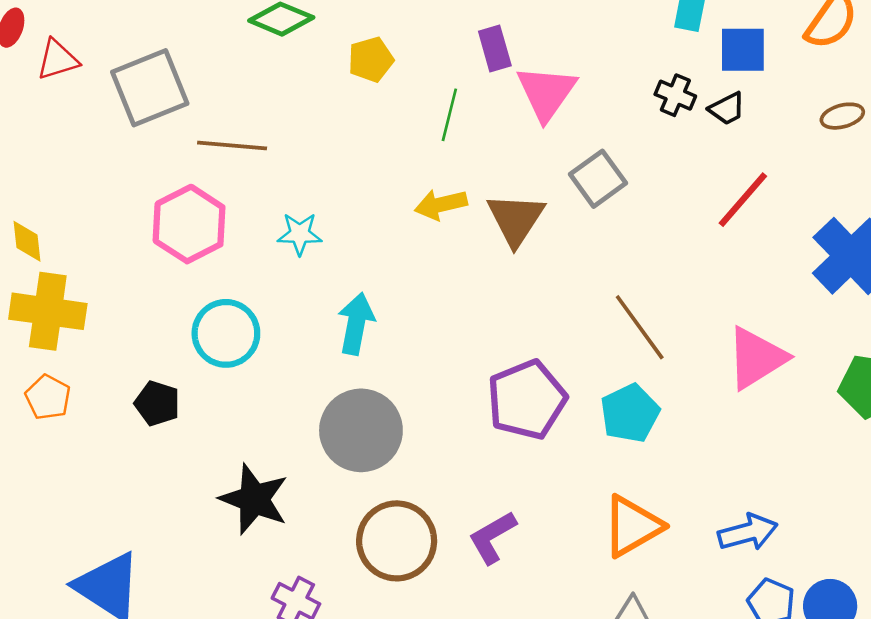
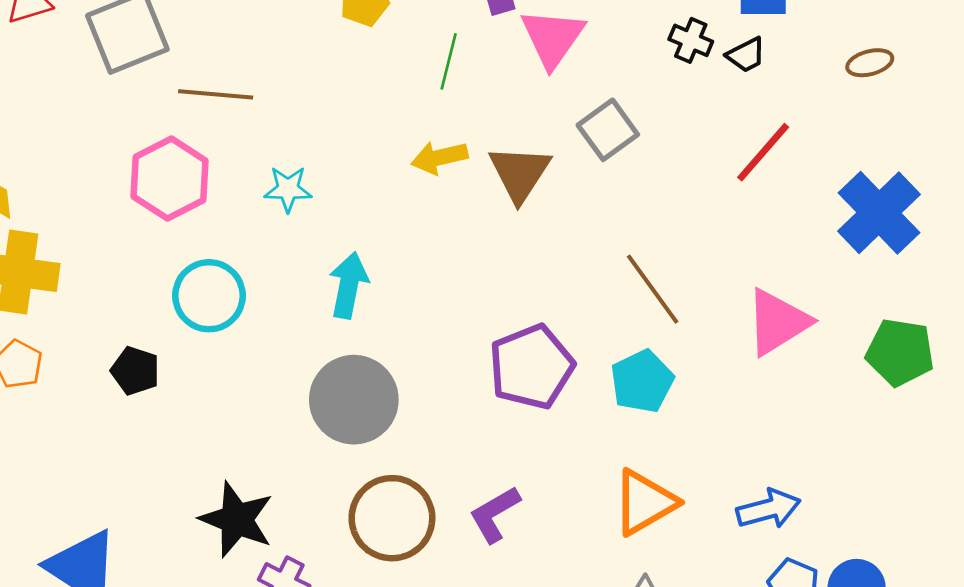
black star: (254, 499) -> (237, 519), moved

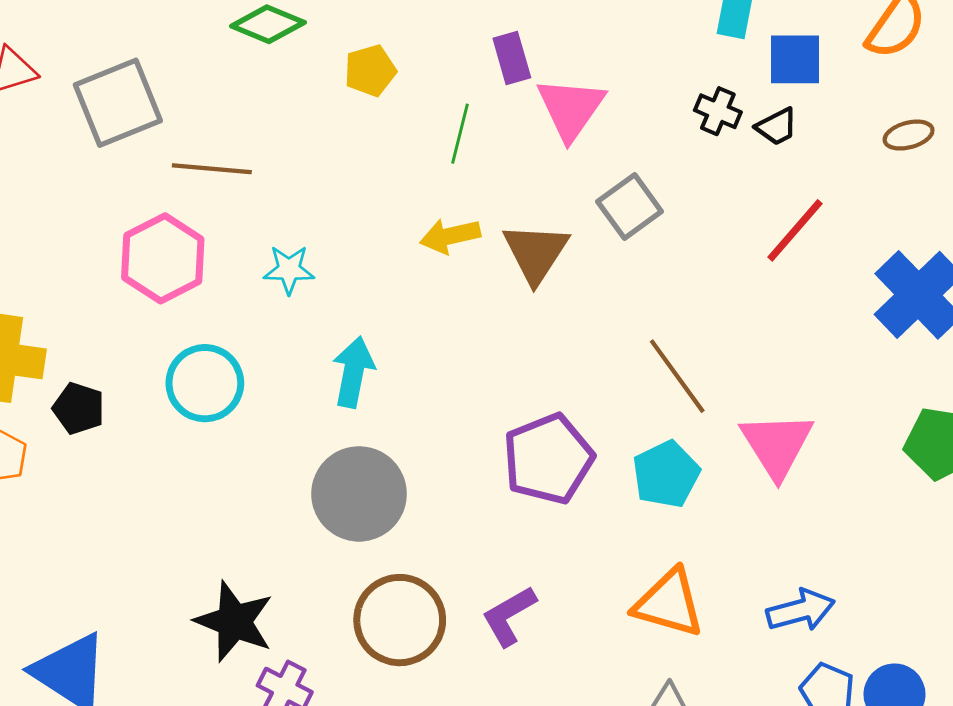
pink triangle: (778, 322) -> (777, 445), moved, turned -30
black pentagon: (135, 371) -> (79, 408), moved
orange triangle: (645, 502) -> (669, 603), turned 46

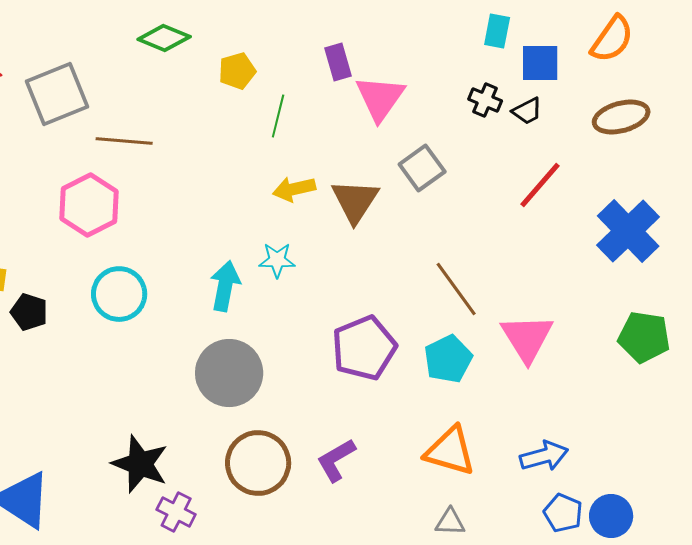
green line: (460, 134) -> (278, 116), moved
brown ellipse: (909, 135) -> (621, 117), size x1.6
cyan star: (289, 270) -> (277, 260), moved

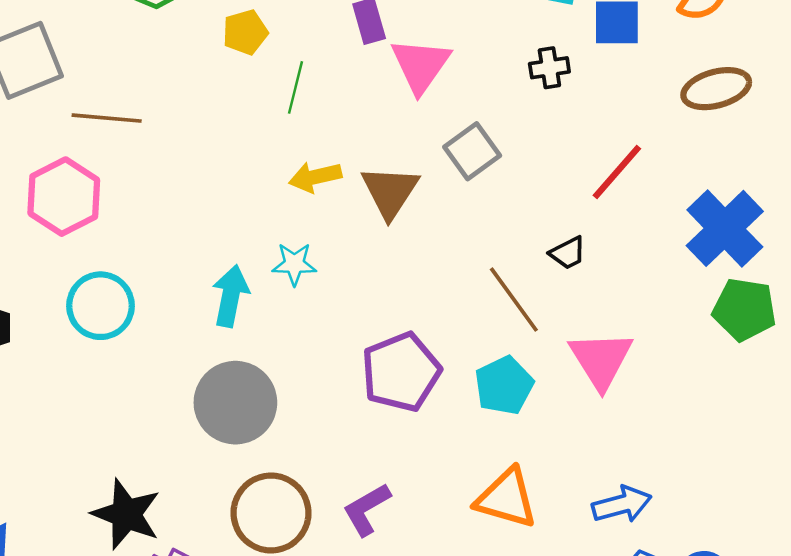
black cross: (485, 100) -> (549, 68), turned -32
black trapezoid: (527, 111) -> (568, 253), moved
green pentagon: (644, 337) -> (744, 309), moved

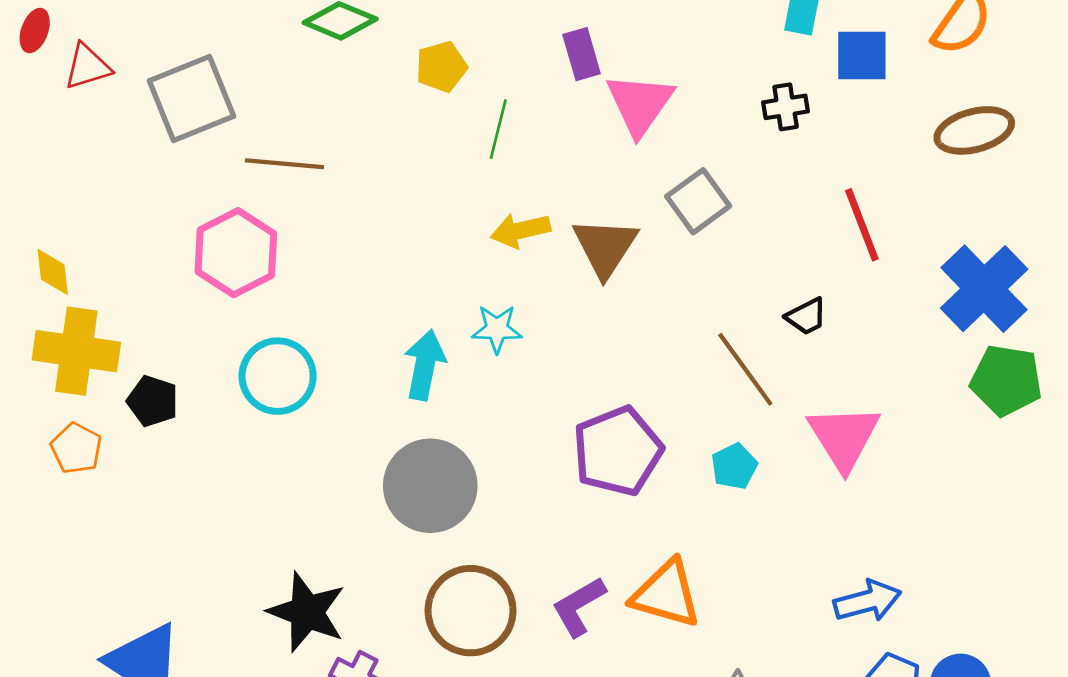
red line: (617, 172) -> (862, 225), turned -62
cyan pentagon: (504, 385) -> (734, 466), size x0.7
orange triangle: (506, 498) -> (666, 594), moved

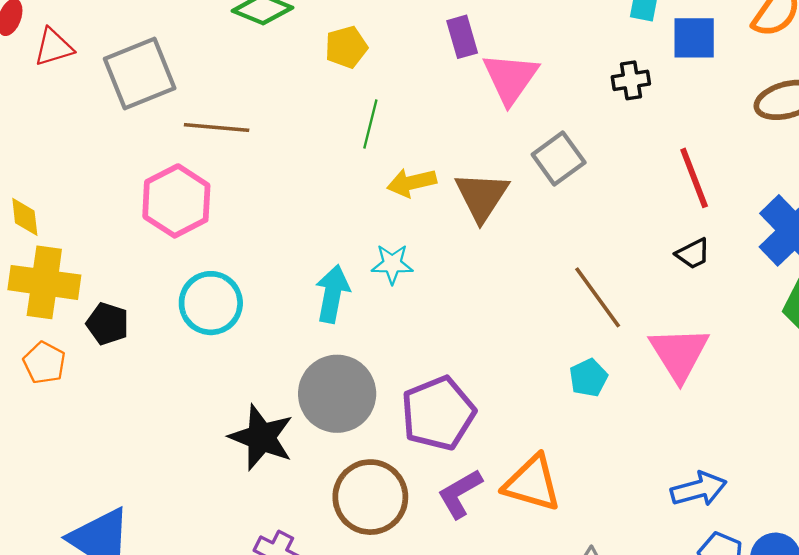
green line: (498, 129) -> (370, 124), moved
black trapezoid: (806, 316) -> (693, 254), moved
purple pentagon: (618, 451) -> (438, 413), moved
black star: (307, 612) -> (261, 437), moved

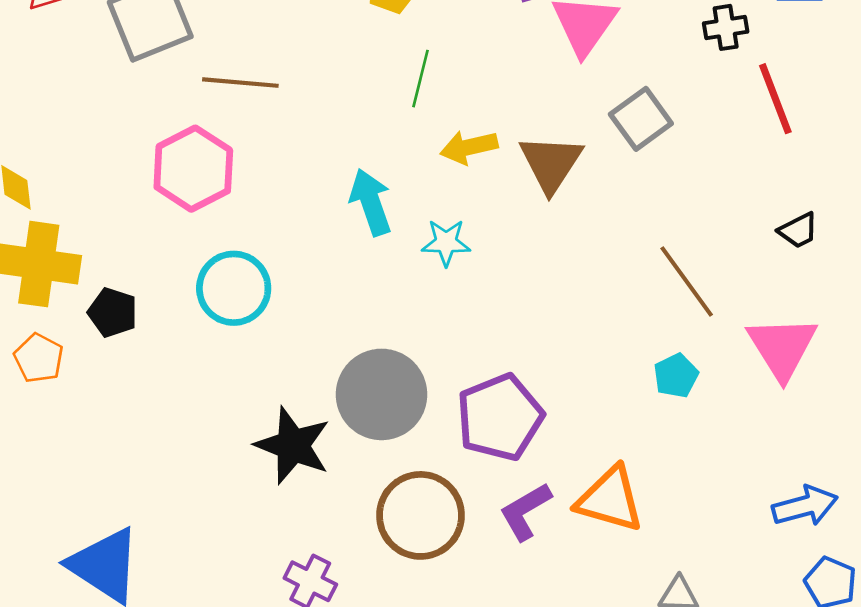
red line: (694, 178) -> (775, 99), moved
cyan arrow: (332, 294) -> (371, 202), moved, turned -30

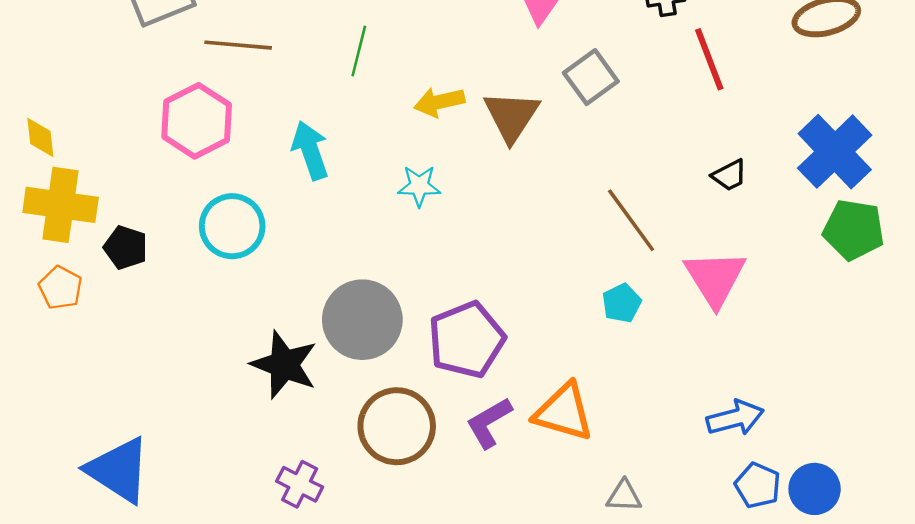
green line: (420, 79) -> (359, 51), moved
cyan arrow: (371, 202) -> (310, 150), moved

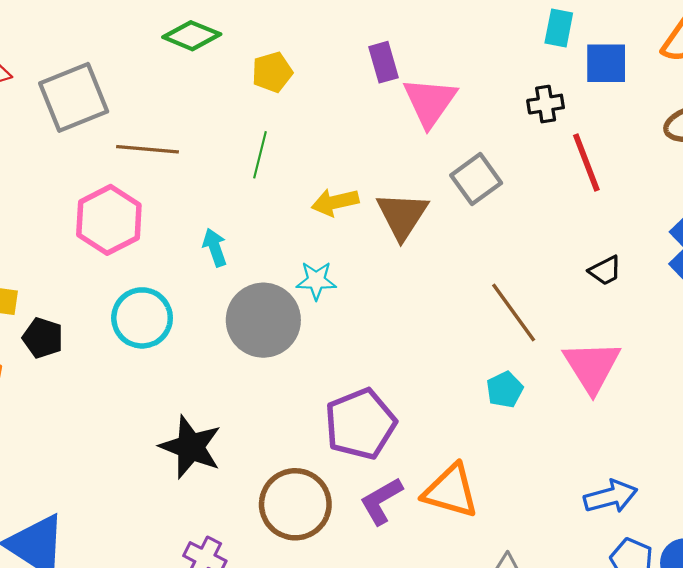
cyan arrow: (310, 150) -> (215, 247), size x0.7
gray circle: (362, 320) -> (263, 320), moved

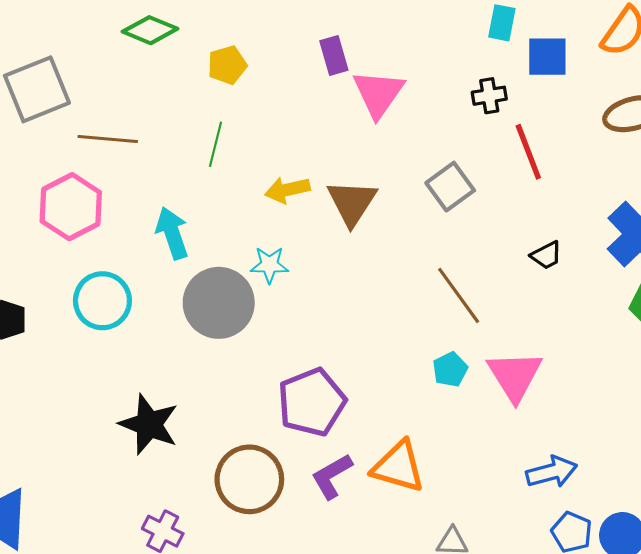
gray square: (476, 179) -> (450, 187), moved
cyan arrow: (215, 247) -> (172, 233), size x1.4
pink triangle: (592, 366) -> (515, 376), moved

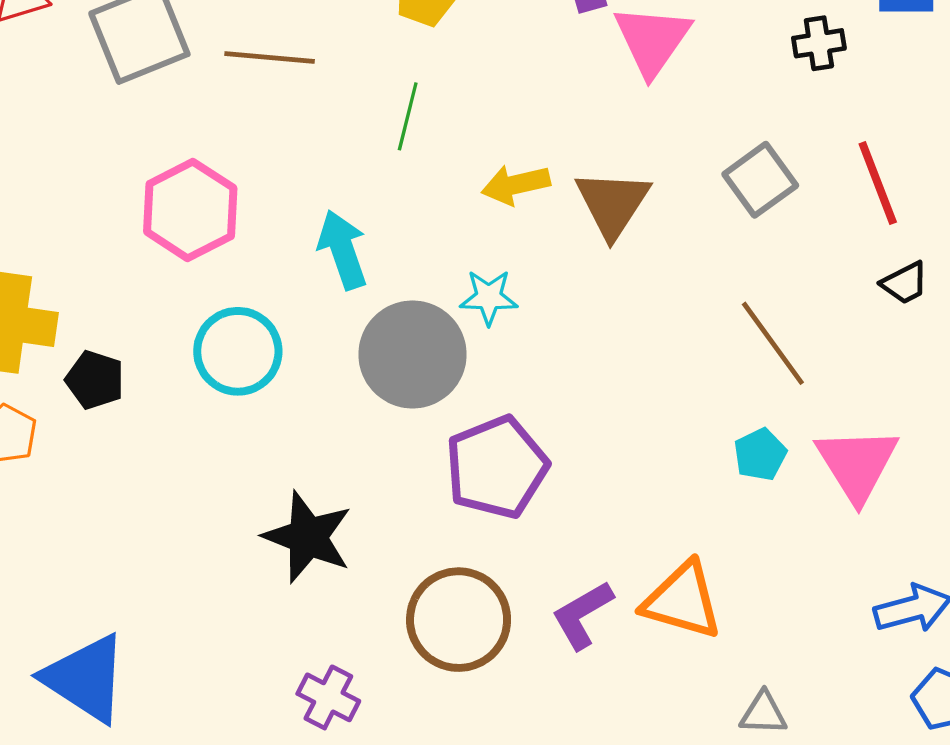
brown line: (108, 139) -> (270, 58), moved
red line: (528, 152) -> (878, 183), moved
purple pentagon: (312, 402) -> (497, 467), moved

